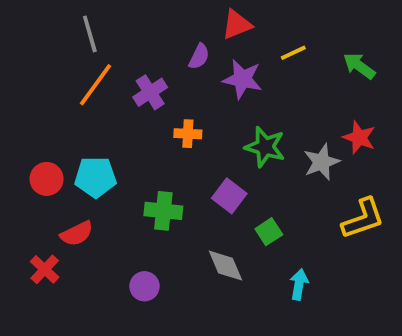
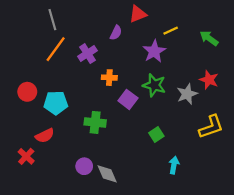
purple star: (242, 79) -> (154, 51), moved, turned 30
red circle: (47, 179) -> (27, 92), moved
purple square: (229, 196) -> (128, 99), moved
gray diamond: (225, 266) -> (107, 174), moved

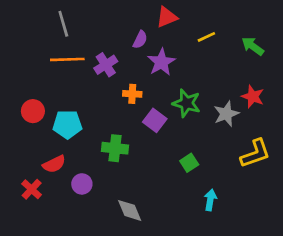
orange line: (56, 49) -> (67, 59), turned 52
purple star: (154, 51) -> (161, 62), moved
purple circle: (84, 166) -> (82, 184), moved

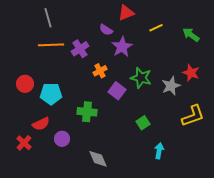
purple semicircle: (140, 40) -> (106, 30), turned 96
orange cross: (132, 94) -> (100, 71), turned -32

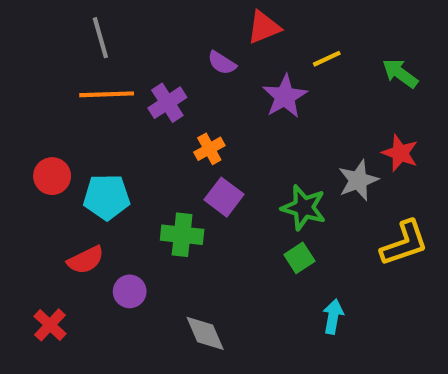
purple star: (122, 47) -> (285, 96), moved
green star: (141, 78) -> (304, 208), moved
purple square: (117, 91) -> (224, 197), moved
red cross: (24, 143) -> (50, 325), moved

